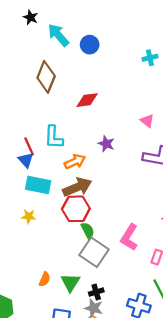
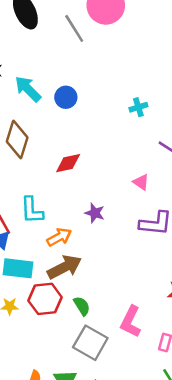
red hexagon: (76, 209) -> (45, 299), moved
green semicircle: (88, 230) -> (82, 306), moved

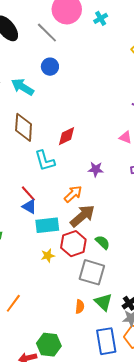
blue circle: (66, 97) -> (50, 67), moved
cyan cross: (138, 107) -> (101, 18), moved
cyan L-shape: (32, 210) -> (45, 161), moved
gray square: (90, 343) -> (92, 272), moved

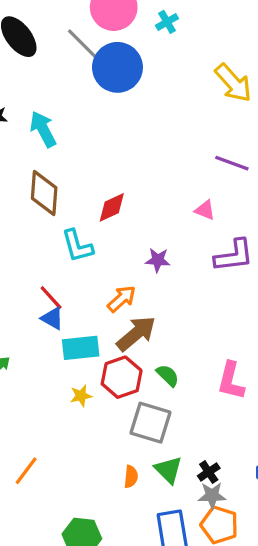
blue circle: (50, 67) -> (117, 67), moved, size x1.8
cyan arrow: (23, 87) -> (43, 129), turned 30

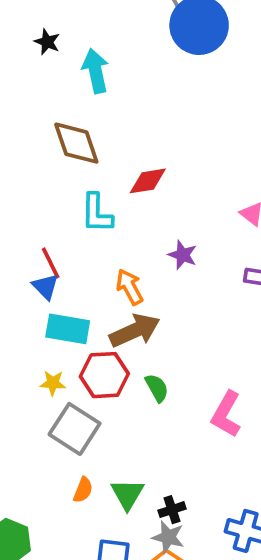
brown diamond: (44, 193) -> (76, 143), turned -39
orange arrow: (122, 299) -> (130, 287), turned -92
gray square: (150, 423) -> (75, 429), moved

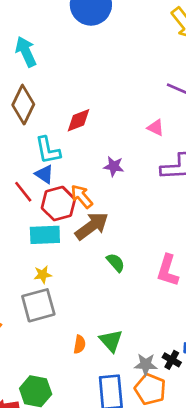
brown diamond: (76, 143) -> (23, 105), turned 57
blue triangle: (45, 287) -> (44, 174), moved
red hexagon: (104, 375) -> (58, 204), moved
gray square: (75, 429) -> (38, 305), moved, turned -36
black cross: (172, 510) -> (172, 360), moved, turned -30

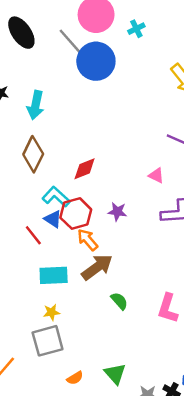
cyan arrow: (26, 52) -> (36, 105), turned -144
cyan L-shape: (48, 150) -> (56, 197), turned 144
red hexagon: (58, 204) -> (76, 214), moved
orange semicircle: (80, 344) -> (75, 378), moved, turned 49

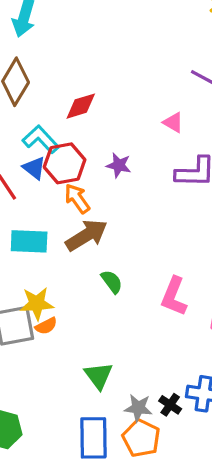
yellow star: (52, 312) -> (37, 304), moved, size x1.5
orange semicircle: (75, 378) -> (46, 326), moved

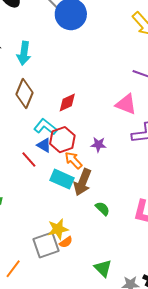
pink triangle: (173, 122) -> (126, 104), size x1.6
purple star: (119, 165) -> (98, 145), moved
brown arrow: (86, 235) -> (83, 182), turned 152
cyan rectangle: (29, 241) -> (62, 179), moved, turned 30

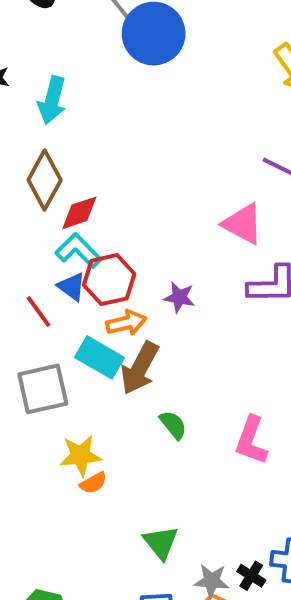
red diamond: (67, 103) -> (79, 213), moved
orange arrow: (73, 160) -> (126, 323), turned 114
gray square: (46, 245) -> (43, 389), moved

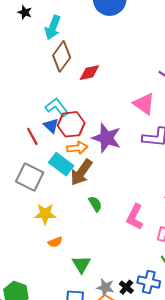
brown diamond: (45, 180) -> (62, 56), moved
red diamond: (79, 213) -> (89, 73), moved
purple star: (179, 297) -> (106, 138), size x1.8
gray square: (43, 389) -> (30, 177), turned 32
orange semicircle: (93, 483) -> (55, 242), moved

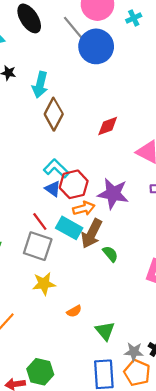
red diamond: (89, 73) -> (108, 126), moved
red line: (32, 136) -> (40, 222), moved
green semicircle: (95, 204) -> (110, 254), moved
yellow star: (45, 214) -> (44, 284), moved

